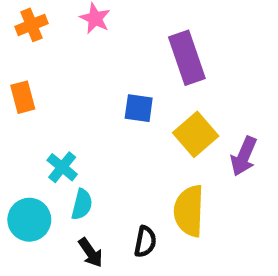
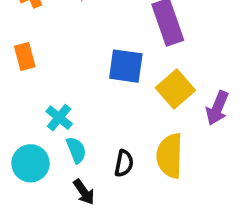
blue square: (139, 108) -> (126, 66), size x1.4
cyan semicircle: (82, 204) -> (76, 150), turned -36
black semicircle: (145, 242) -> (124, 163), moved

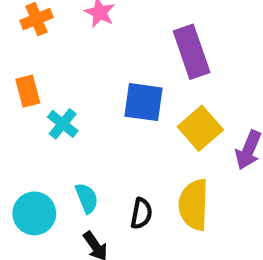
cyan cross: (59, 118) -> (63, 124), moved

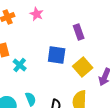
purple rectangle: (192, 52) -> (79, 32), size x0.7

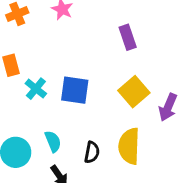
blue square: (57, 55) -> (75, 90), moved

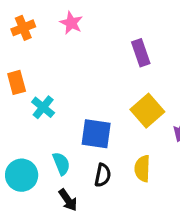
blue square: (75, 90) -> (96, 134), moved
yellow semicircle: (129, 146) -> (142, 169), size x0.7

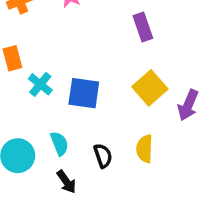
blue square: (96, 134) -> (84, 93), moved
black semicircle: (103, 175) -> (103, 156), turned -30

